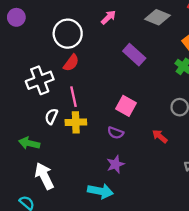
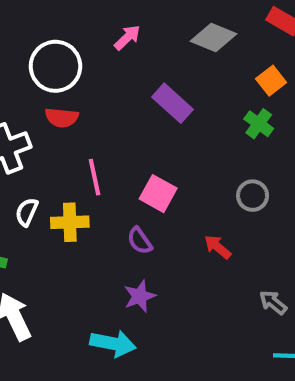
red semicircle: (71, 63) -> (62, 118), turned 60
pink line: (74, 97) -> (94, 177), moved
purple semicircle: (115, 133) -> (140, 241), turned 35

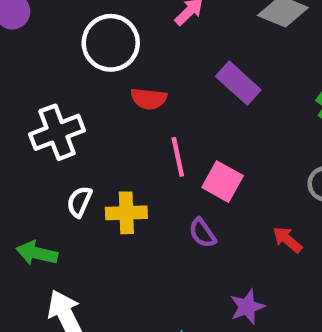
red semicircle: (62, 118) -> (149, 99), moved
pink line: (94, 177) -> (178, 157), moved
purple star: (140, 296) -> (247, 307), moved

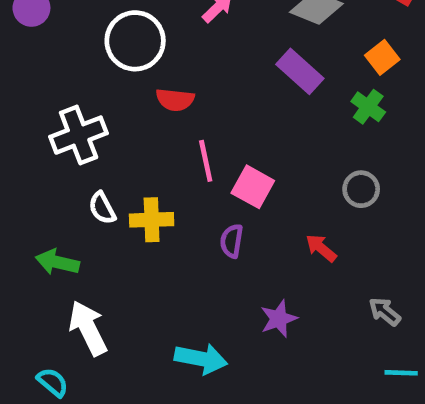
purple rectangle: (238, 83) -> (300, 71), moved
white semicircle: (79, 202) -> (102, 208), turned -52
purple semicircle: (202, 233) -> (232, 241), turned 44

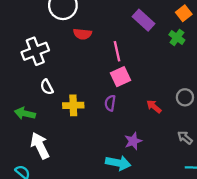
pink line: (206, 161) -> (117, 51), moved
pink square: (253, 187) -> (120, 77), turned 36
gray circle: (361, 189) -> (185, 97), moved
yellow cross: (152, 220) -> (73, 105), moved
cyan arrow: (201, 359) -> (118, 163), moved

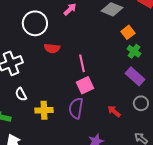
orange square: (184, 13) -> (128, 32), moved
purple rectangle: (144, 20) -> (135, 76), moved
purple semicircle: (110, 103) -> (76, 108), size x1.5

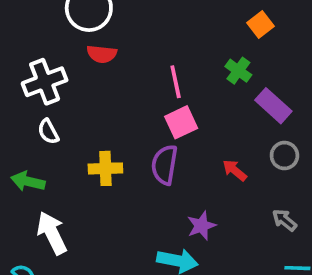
red semicircle: (52, 48) -> (102, 54), moved
green cross: (134, 51) -> (238, 71), moved
white semicircle: (21, 94) -> (48, 132), moved

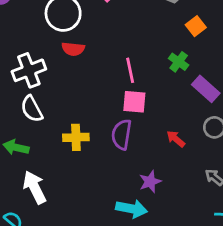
pink square: (181, 122) -> (134, 102), turned 30
white semicircle: (48, 132) -> (32, 109), size x1.4

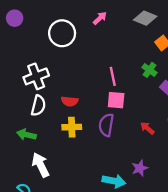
red semicircle: (73, 49) -> (70, 101), moved
white semicircle: (32, 109) -> (38, 106), turned -138
purple star: (150, 182) -> (140, 168), moved

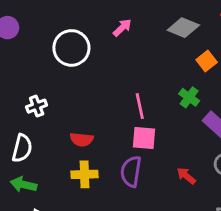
white cross: (36, 76) -> (37, 106), size x0.6
white semicircle: (38, 106) -> (22, 148), moved

